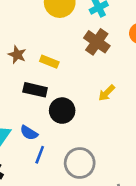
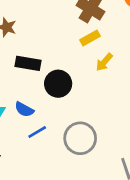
yellow rectangle: (49, 62) -> (90, 38), moved, turned -48
blue line: (40, 155) -> (37, 132), turned 42

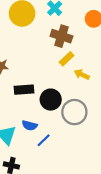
yellow arrow: (104, 62) -> (82, 75), turned 88
gray circle: (80, 138) -> (74, 112), moved

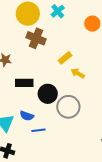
brown cross: (61, 36) -> (36, 38), moved
blue line: (44, 140) -> (38, 130), turned 32

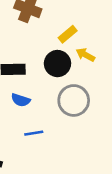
black circle: (48, 94) -> (57, 64), moved
blue semicircle: (27, 116) -> (21, 100), moved

